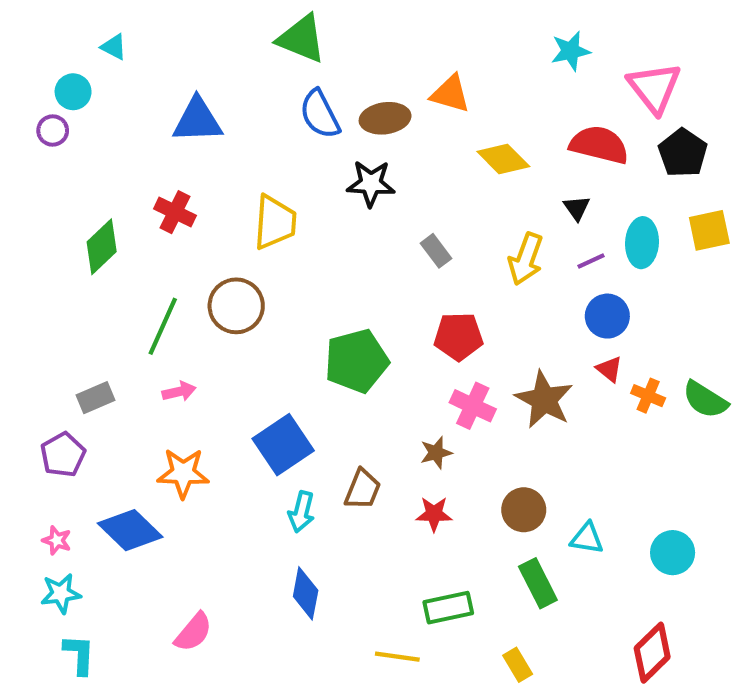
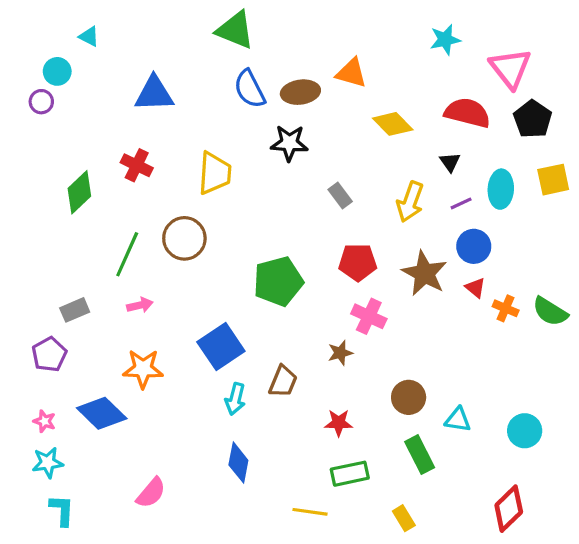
brown star: (544, 400) -> (424, 273), moved
red star: (434, 514) -> (339, 423), moved

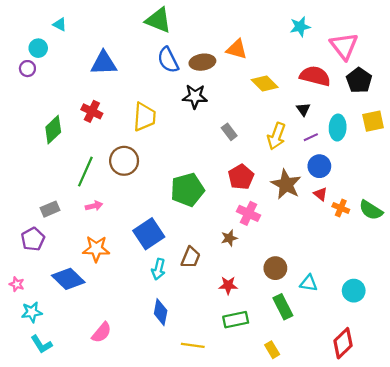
red pentagon: (358, 262) -> (241, 177), turned -30
pink star: (44, 421) -> (17, 284), moved
cyan L-shape: (62, 510) -> (41, 344), turned 145
yellow line: (310, 512) -> (193, 345), moved

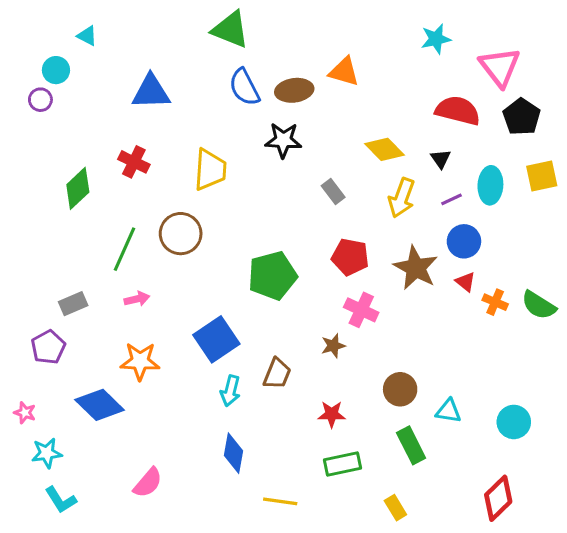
yellow diamond: (265, 84) -> (385, 149), moved
red pentagon: (241, 177) -> (350, 257), turned -30

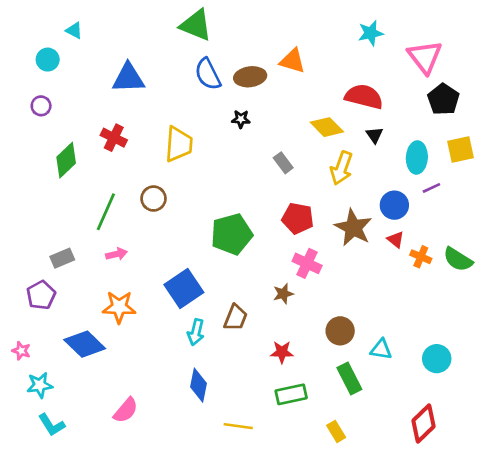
purple circle: (40, 100) -> (41, 106), moved
red semicircle: (458, 111) -> (364, 97), moved
black star: (283, 140) -> (241, 119), size x0.6
purple line: (451, 199) -> (431, 188), moved
brown circle: (181, 234) -> (154, 199), size x0.7

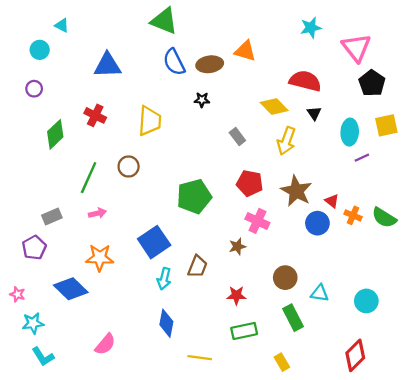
blue circle: (394, 205) -> (317, 223), moved

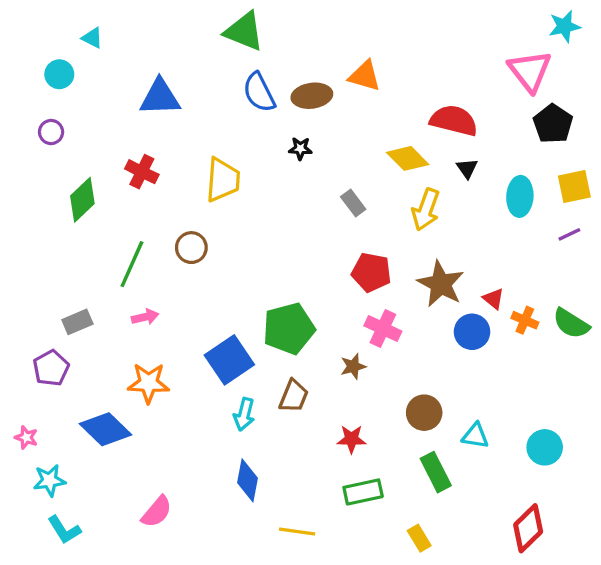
cyan star: (311, 28) -> (564, 26), moved
purple line: (362, 158) -> (569, 234), moved
green pentagon: (194, 197) -> (289, 328), moved

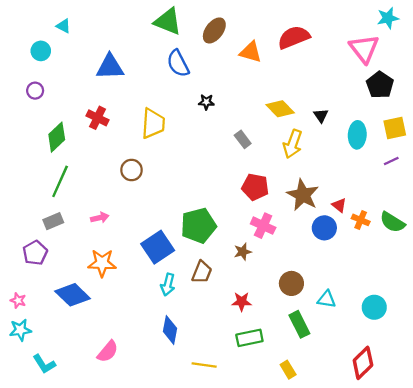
brown ellipse: (312, 96) -> (214, 30), moved, turned -45
red semicircle: (454, 120) -> (294, 37), moved, turned -36
green line: (132, 264) -> (60, 181), moved
cyan star: (49, 480) -> (20, 330), moved

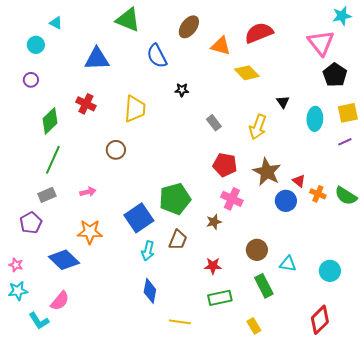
green triangle: (168, 21) -> (128, 20), moved
yellow diamond: (280, 109) -> (247, 73), moved
pink semicircle: (108, 351) -> (60, 301), moved

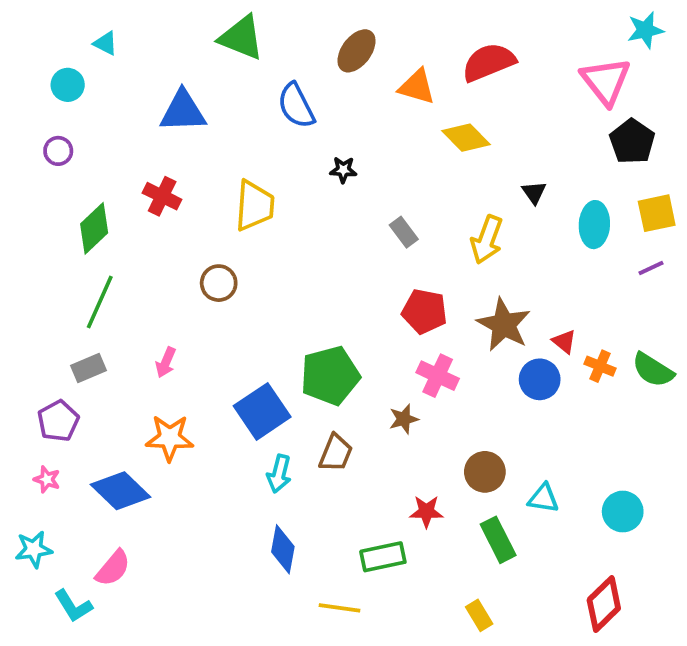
pink arrow: (88, 192) -> (166, 362), turned 126
pink star: (16, 265) -> (47, 479), moved
red star: (213, 266) -> (426, 512), moved
green rectangle: (220, 298) -> (383, 557), moved

